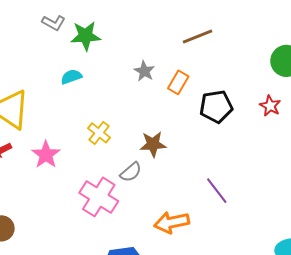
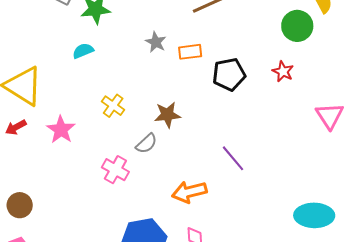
orange rectangle: (178, 82) -> (190, 52), turned 55
pink cross: (99, 197) -> (115, 170), size x0.7

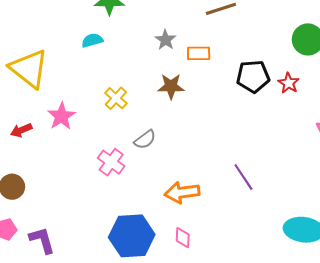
black pentagon: (229, 74) -> (253, 76), moved
brown star: (167, 115) -> (171, 86), moved
red arrow: (16, 127) -> (21, 130), moved
purple line: (233, 158) -> (243, 177), moved

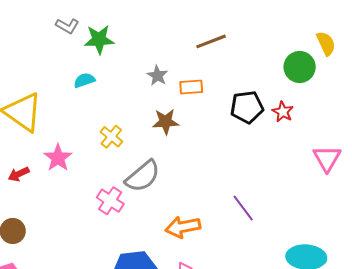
gray semicircle: (145, 140) -> (143, 176), size x1.6

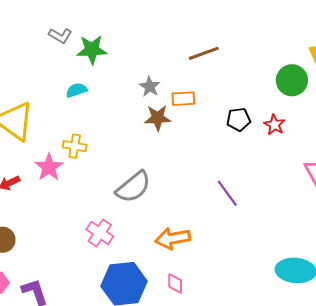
black pentagon: (247, 107) -> (239, 120), size x0.7
brown star: (166, 122) -> (158, 118), moved
yellow cross: (111, 137) -> (75, 146), moved, turned -30
pink cross: (110, 201) -> (100, 233), moved
purple line: (243, 208) -> (227, 193), moved

